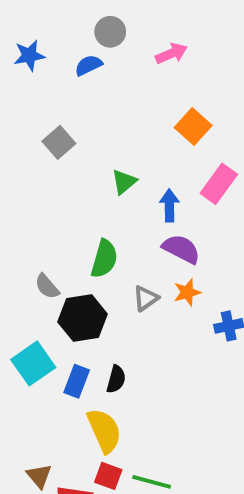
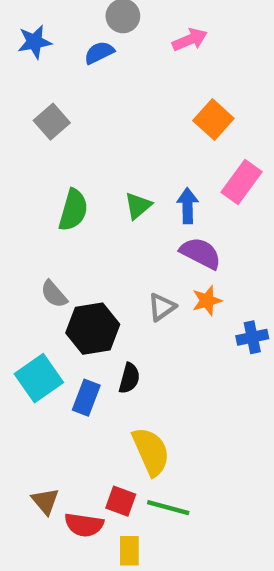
gray square: (59, 142) -> (52, 122), moved
green triangle: (124, 182) -> (138, 206), moved
green semicircle: (104, 259) -> (73, 210), moved
black semicircle: (116, 379) -> (129, 378), moved
yellow semicircle: (104, 431) -> (151, 452), moved

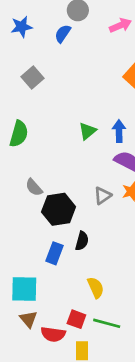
blue semicircle: (99, 53) -> (63, 34), turned -30
green semicircle: (73, 210) -> (19, 134), moved
cyan square: (39, 378) -> (24, 289), moved, turned 36
yellow semicircle: (151, 452) -> (96, 288), size x0.7

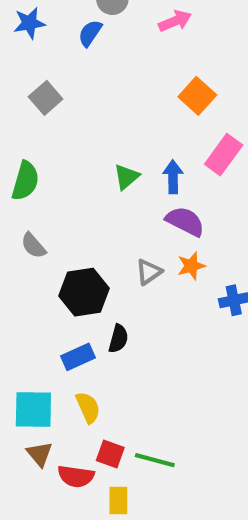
gray semicircle: (34, 187) -> (33, 246), moved
blue rectangle: (54, 253) -> (78, 357), turned 45
yellow semicircle: (96, 288) -> (88, 407), moved

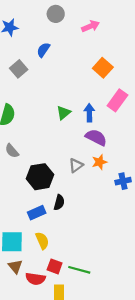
blue semicircle: (90, 33) -> (43, 50), moved

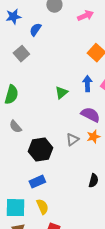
blue semicircle: (43, 50) -> (35, 30), moved
blue arrow: (89, 113) -> (87, 84), moved
black semicircle: (59, 202) -> (93, 181), moved

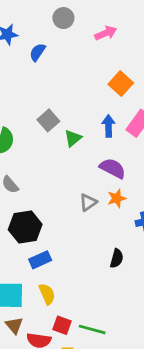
gray square: (21, 54) -> (48, 120), moved
black hexagon: (40, 150) -> (25, 227), moved

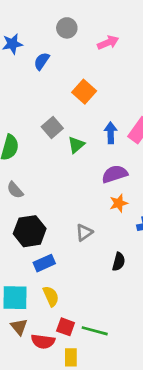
orange square: (121, 84) -> (84, 92), moved
purple semicircle: (113, 168) -> (115, 174), turned -45
gray triangle: (88, 202) -> (84, 232), moved

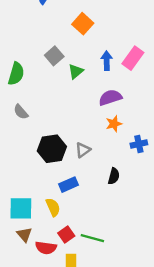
black hexagon: (30, 231) -> (52, 149), moved
blue rectangle: (44, 263) -> (69, 185), moved
red square: (66, 327) -> (66, 235), turned 35

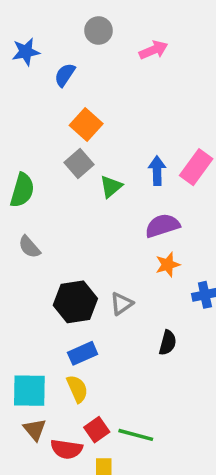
orange square: (83, 24) -> (86, 125), moved
blue rectangle: (69, 185) -> (83, 353), moved

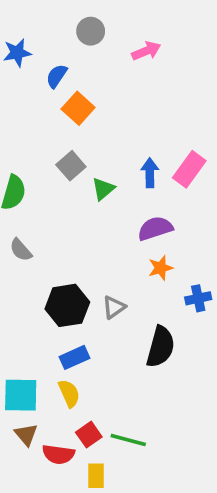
orange square: (86, 125) -> (78, 108), moved
black semicircle: (168, 343) -> (161, 347), size x1.6

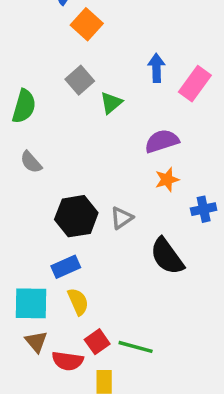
blue arrow: (150, 173) -> (157, 68), moved
black semicircle: (161, 347) -> (167, 256), turned 129
blue rectangle: (74, 357) -> (66, 267), moved

